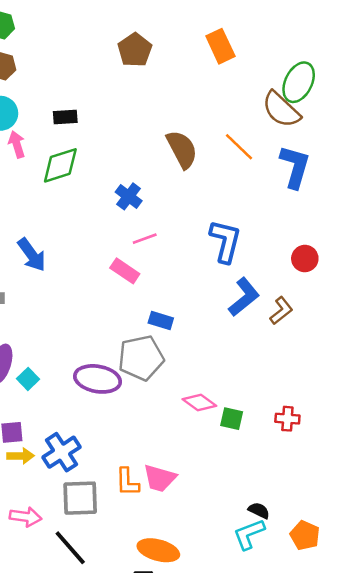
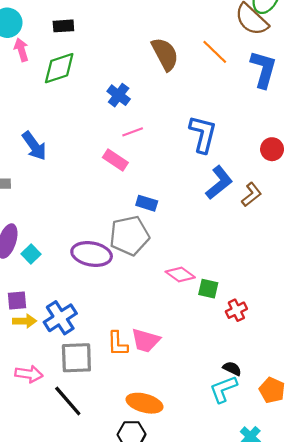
red cross: (287, 419) -> (236, 310), moved, turned -30

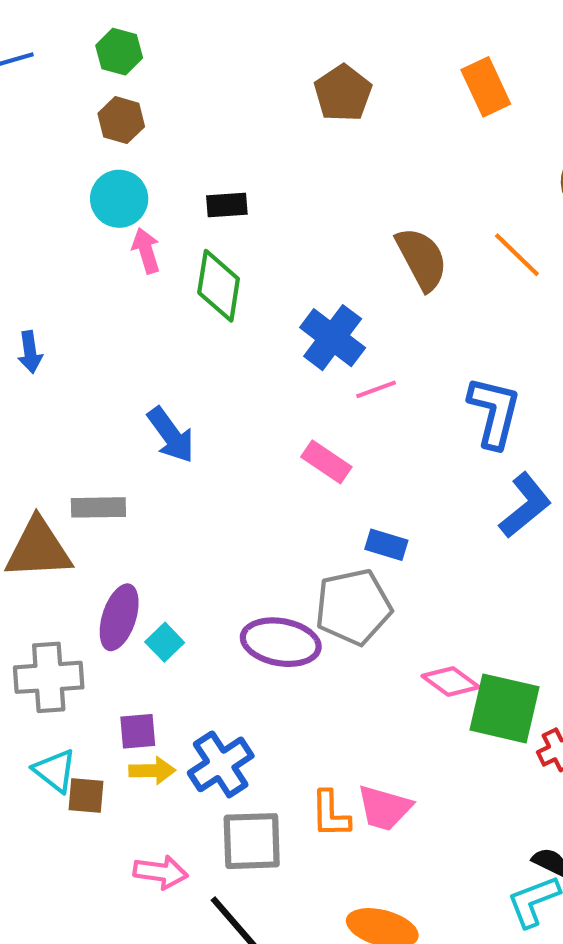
green diamond: (59, 68) -> (219, 286), turned -63
blue cross: (119, 95) -> (333, 338), size x1.4
pink line: (133, 132) -> (376, 389), moved
green square: (208, 289) -> (504, 708), size x1.8

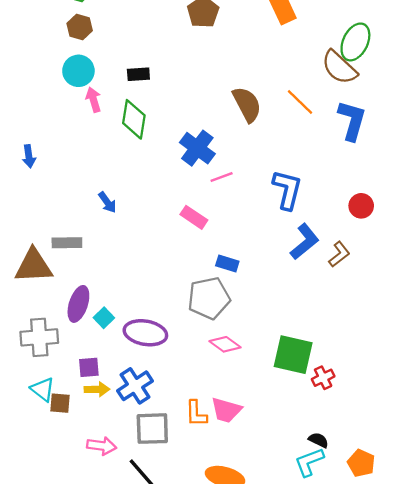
blue arrow: (171, 435) -> (107, 202), size x0.7
purple ellipse: (281, 642) -> (145, 333), moved
pink diamond: (451, 682) -> (225, 344), moved

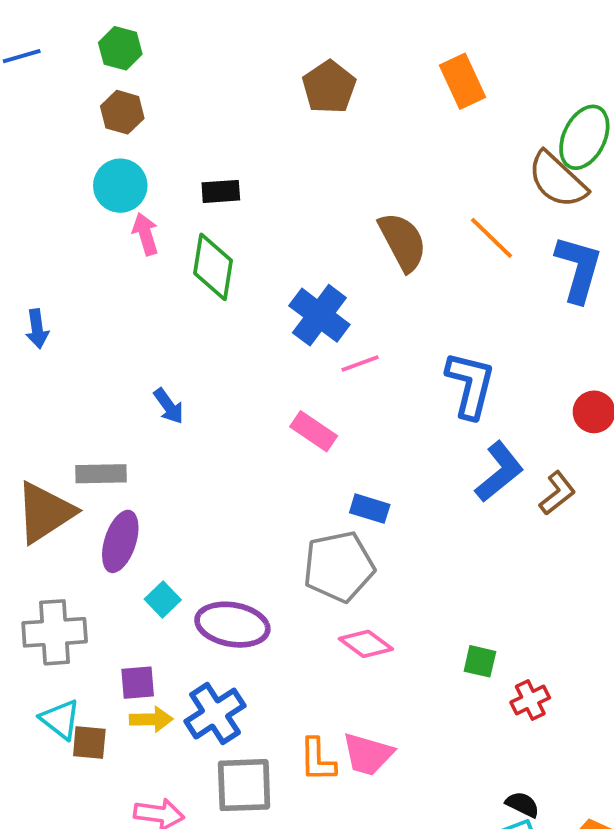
brown triangle: (33, 266) -> (45, 512), turned -30
purple ellipse: (78, 304) -> (120, 541), moved
green square: (293, 355) -> (480, 661), size x0.5

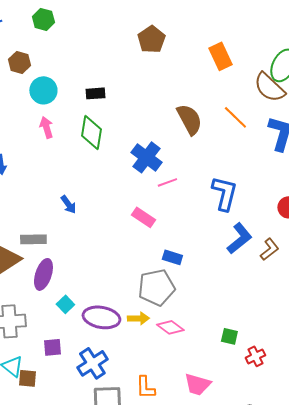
orange rectangle: (463, 81) -> (220, 56), moved
brown hexagon: (122, 112) -> (19, 62), moved
pink arrow: (145, 234) -> (46, 127), moved
yellow arrow: (151, 719) -> (138, 318), moved
pink trapezoid: (368, 754) -> (197, 384), moved

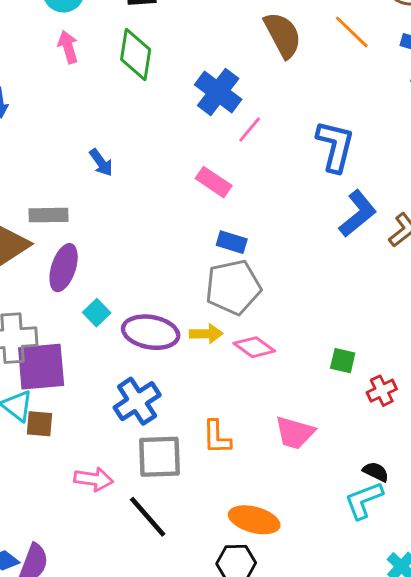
pink line: (167, 182) -> (250, 130), turned -30
blue rectangle: (172, 257) -> (232, 242), moved
purple square: (52, 347) -> (41, 367), moved, size x1.8

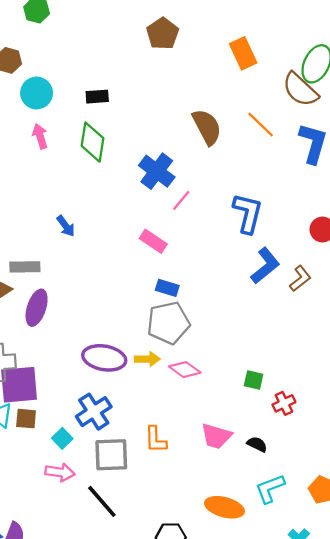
cyan square: (97, 313) -> (62, 438), moved
brown square: (40, 424) -> (26, 419), moved
black semicircle: (376, 472) -> (257, 444), moved
orange ellipse: (254, 520) -> (224, 507), moved

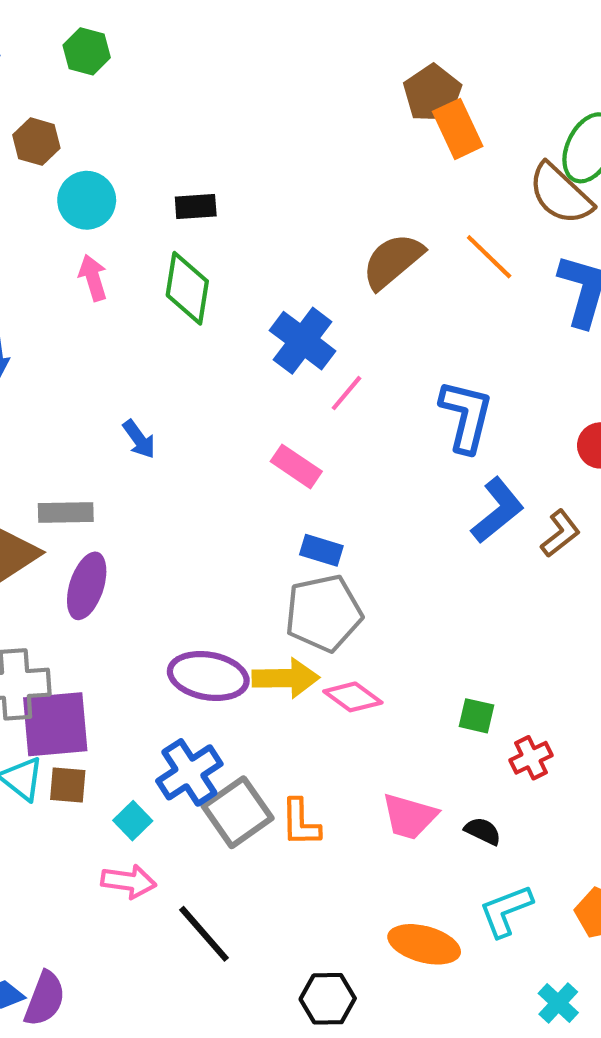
brown pentagon: (163, 34) -> (432, 93), moved
brown semicircle: (207, 127) -> (393, 261), turned -102
yellow arrow: (147, 359) -> (286, 678), size x1.4
gray square: (111, 455) -> (238, 812), moved, turned -33

